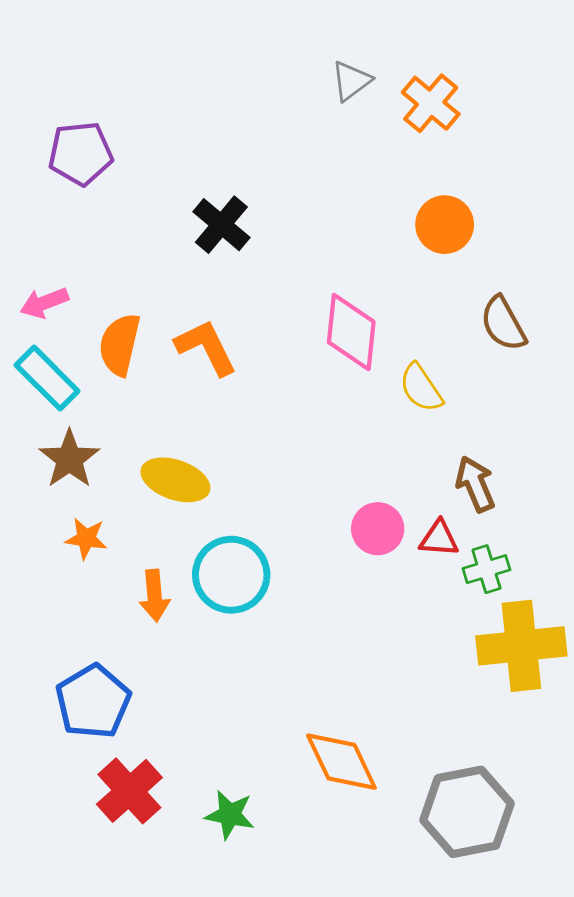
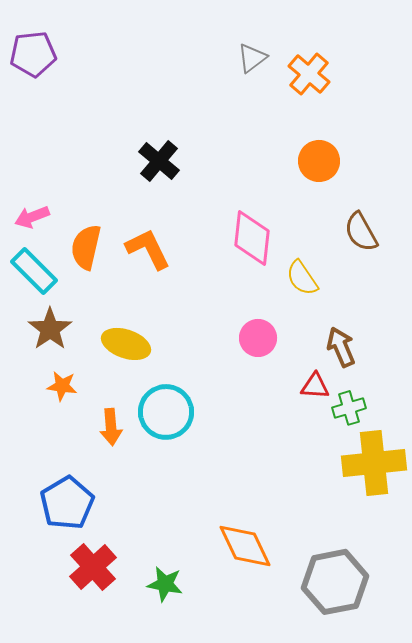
purple pentagon: (81, 153) -> (33, 54), moved
pink circle: (378, 529) -> (258, 338), moved

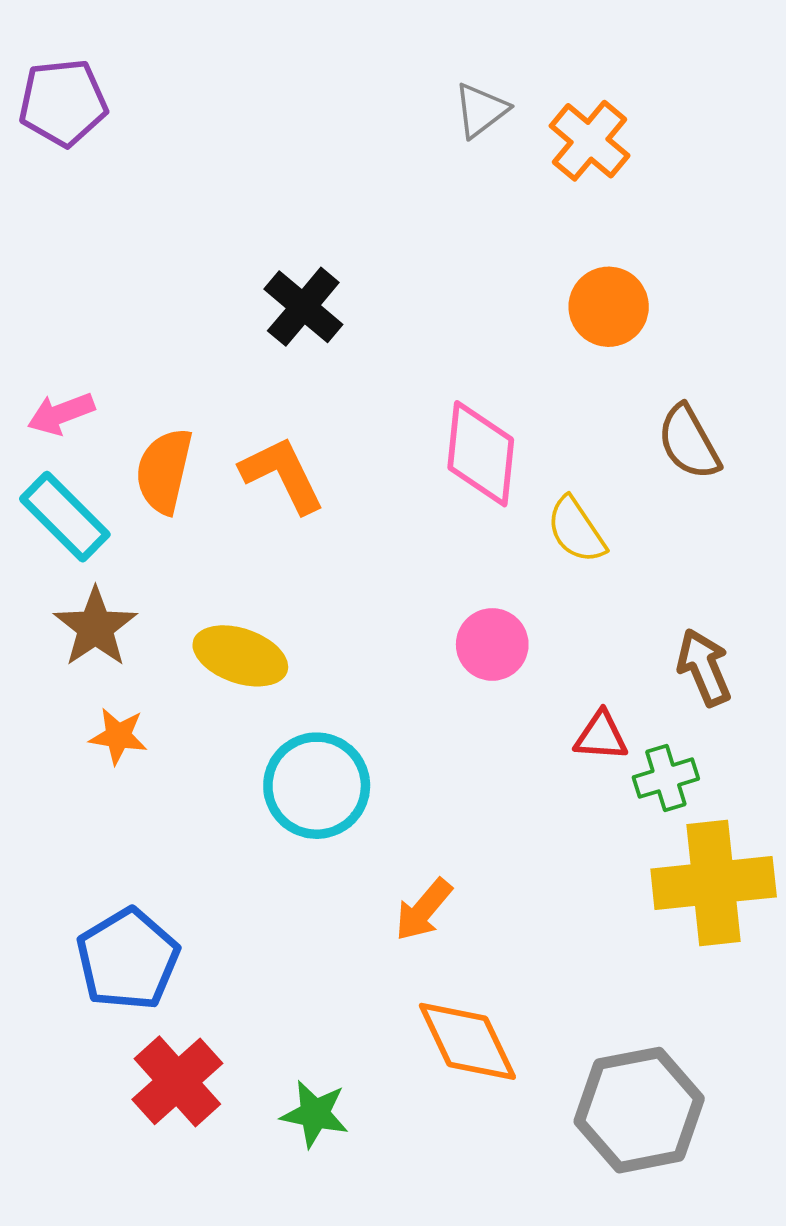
brown arrow: (341, 347) -> (704, 667), moved
orange arrow: (111, 427) -> (424, 910), moved, turned 45

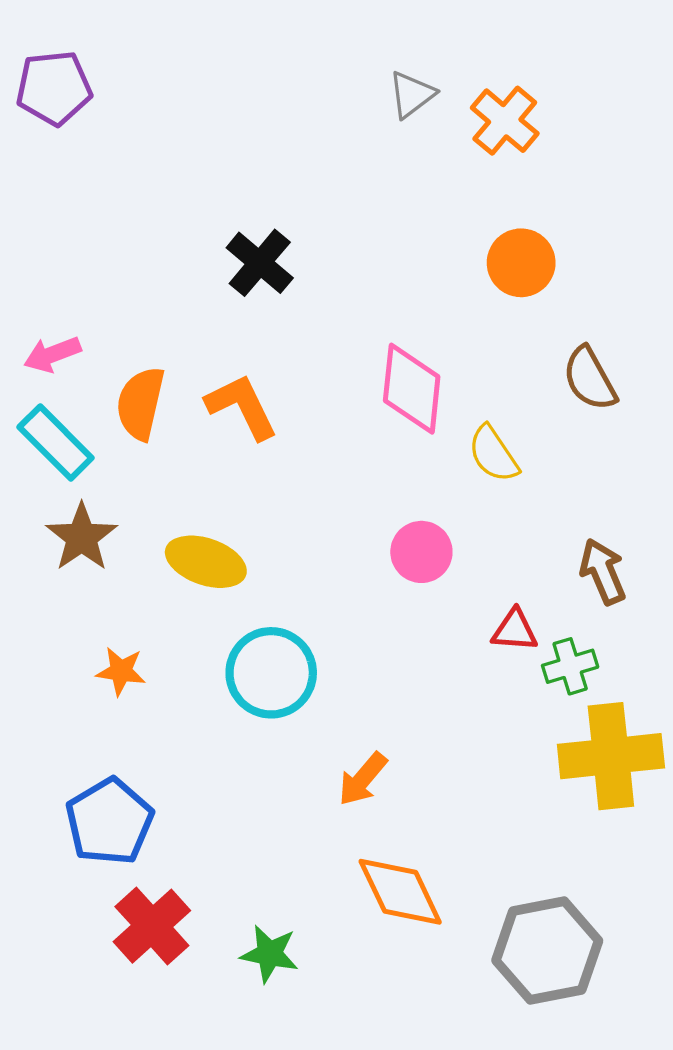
orange star: (118, 736) -> (121, 671), moved

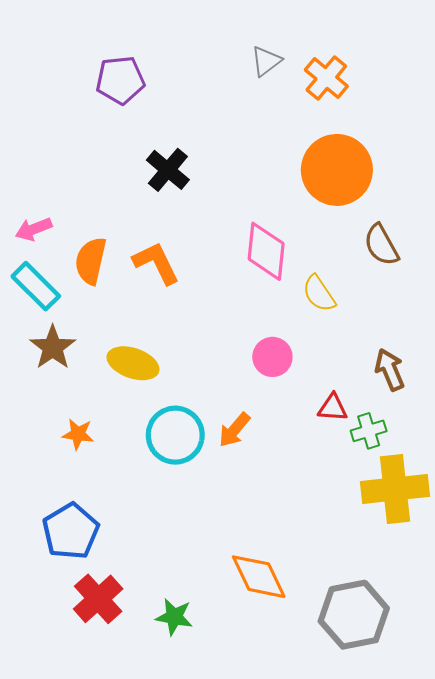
purple pentagon: (54, 88) -> (120, 80), moved
orange circle: (521, 263) -> (337, 170), size x1.6
orange arrow: (363, 779) -> (234, 430), moved

